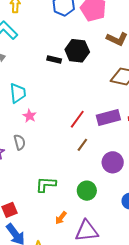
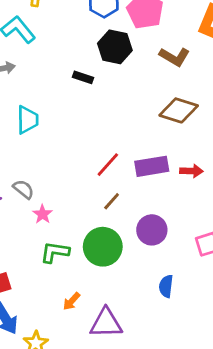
black hexagon: (77, 51) -> (115, 47), moved
pink star: (30, 116) -> (43, 214), moved
gray semicircle: (20, 142) -> (24, 189), turned -42
green circle: (87, 191) -> (103, 247), moved, size x1.4

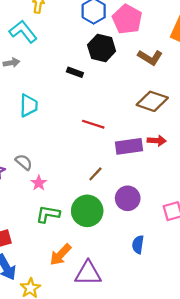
red line: (108, 165) -> (93, 124), moved, turned 65
red arrow: (191, 171) -> (157, 141), moved
orange arrow: (72, 301) -> (60, 255), size x1.5

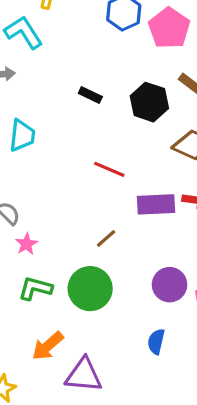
black hexagon: (102, 48) -> (149, 102), moved
purple circle: (128, 198) -> (170, 285), moved

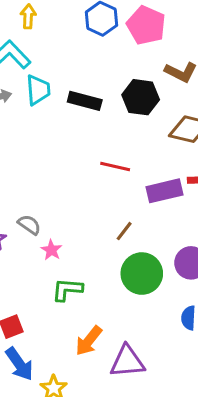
black rectangle: (90, 95) -> (85, 101), size x1.5
cyan trapezoid: (22, 135) -> (38, 90), moved
green circle: (90, 289) -> (142, 274), moved

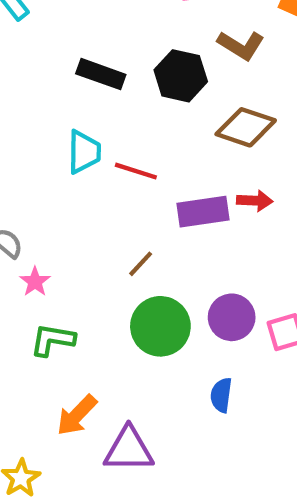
cyan trapezoid: (38, 90) -> (84, 152), moved

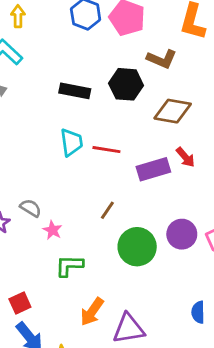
red arrow: (255, 201) -> (185, 157), turned 55
brown line: (141, 264) -> (107, 210), moved
blue semicircle: (221, 395) -> (198, 312), moved

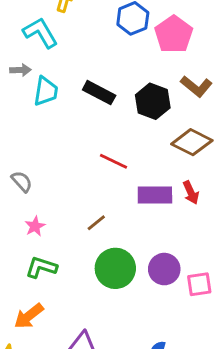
cyan trapezoid: (71, 142) -> (46, 91), moved
gray semicircle: (31, 208) -> (22, 182), moved
orange arrow: (92, 312) -> (29, 316), moved

